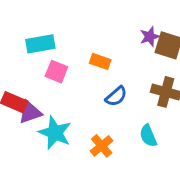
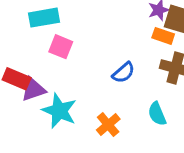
orange rectangle: (100, 61) -> (163, 36), moved

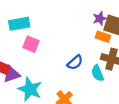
cyan semicircle: (157, 114) -> (98, 73), moved

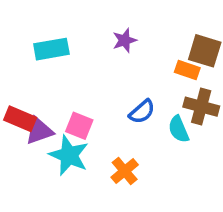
purple star: (100, 18) -> (125, 40), moved
pink square: (31, 44) -> (79, 126), moved

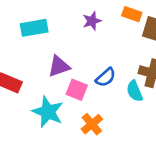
orange rectangle: (187, 70) -> (132, 14), moved
pink square: (79, 126) -> (77, 90), moved
purple triangle: (39, 131) -> (59, 66), moved

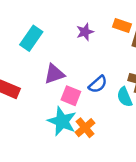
cyan rectangle: (34, 28) -> (31, 38), turned -45
cyan star: (48, 112) -> (62, 121), moved

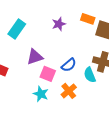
cyan star: (62, 121) -> (41, 94), size x0.7
orange cross: (85, 128) -> (69, 91), moved

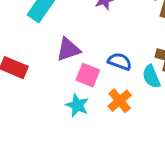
blue semicircle: (69, 65) -> (120, 61), turned -119

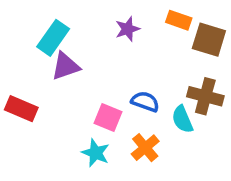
purple triangle: (68, 49) -> (66, 66), moved

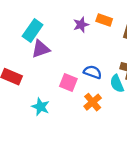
orange rectangle: (179, 20) -> (104, 20), moved
cyan star: (96, 153) -> (41, 107), moved

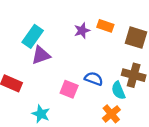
orange cross: (93, 102) -> (111, 114), moved

